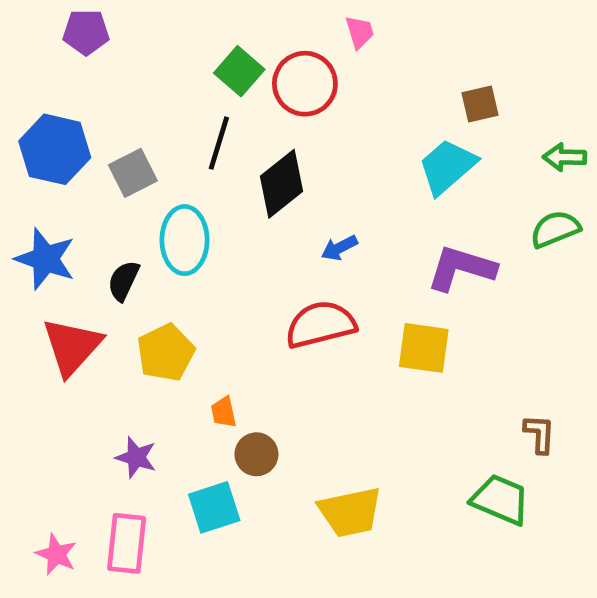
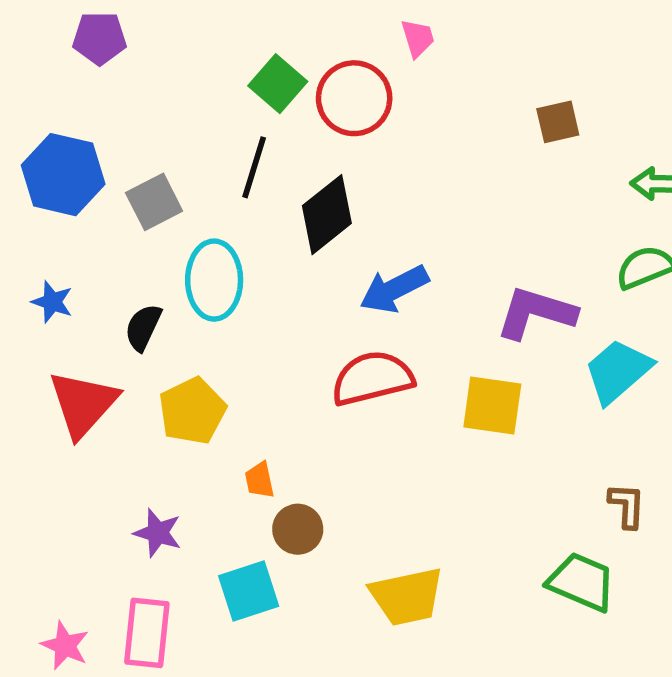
cyan trapezoid: (447, 167) -> (618, 371), moved
blue arrow: (339, 248) -> (394, 289), size x1.6
blue star: (45, 259) -> (52, 302), size x0.6

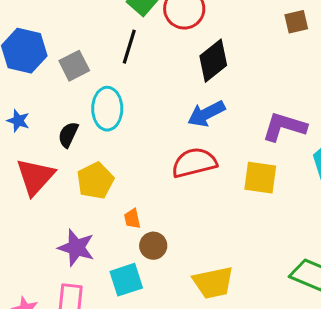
black diamond: (327, 215) -> (213, 61), moved
purple star: (158, 533) -> (76, 248), size x1.4

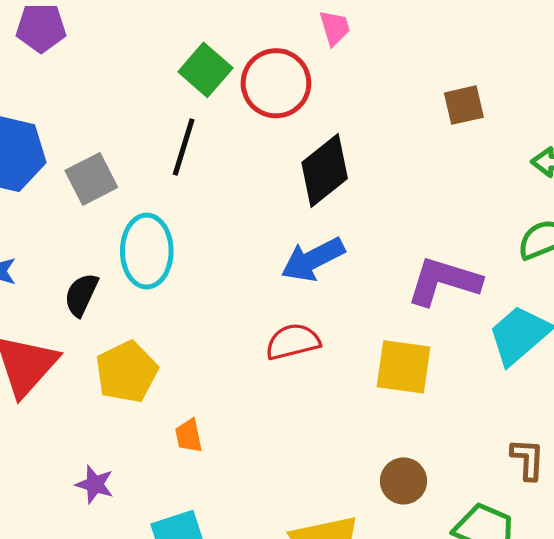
red semicircle: (194, 163) -> (293, 342), size x0.7
brown circle: (153, 246) -> (404, 481), moved
purple star: (76, 248) -> (95, 484), size x0.6

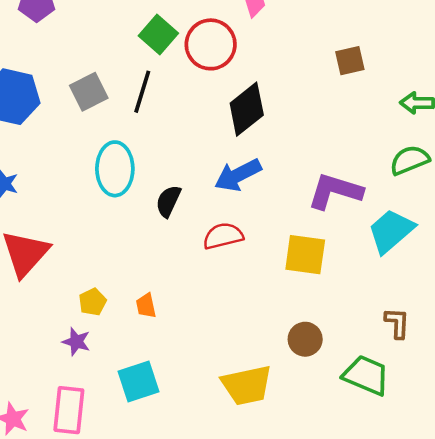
gray square: (91, 179) -> (89, 92), moved
black semicircle: (81, 295) -> (168, 201), moved
yellow pentagon: (127, 372) -> (92, 302), moved, size x0.6

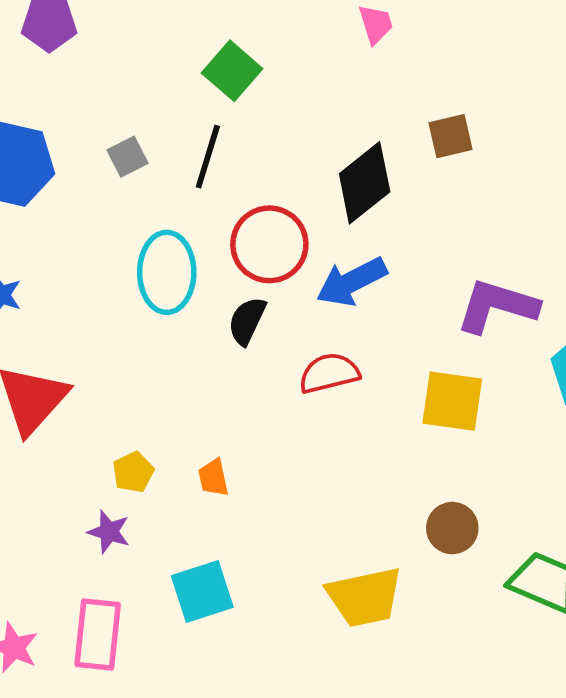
red circle: (211, 44) -> (269, 244), moved
brown square: (350, 61) -> (450, 136), moved
gray square: (89, 92) -> (128, 157), size x0.7

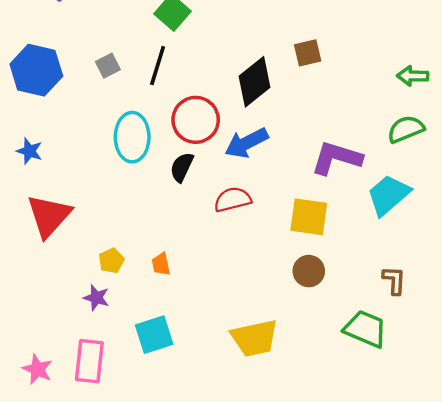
brown circle: (452, 528) -> (309, 271), moved

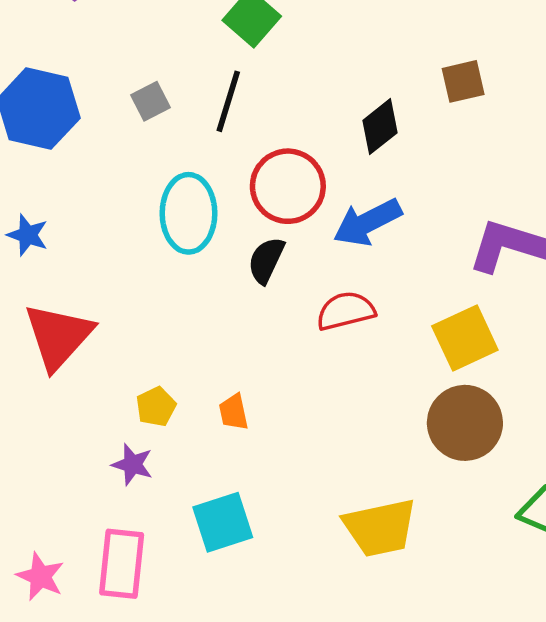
black diamond: (255, 82) -> (380, 127), size x0.7
yellow square: (309, 217) -> (465, 338), turned -33
brown circle: (309, 271) -> (465, 423), size x1.5

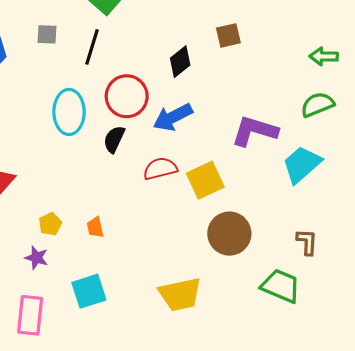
gray square: (151, 101) -> (47, 34), moved, turned 30
yellow square: (465, 338) -> (205, 180), moved

